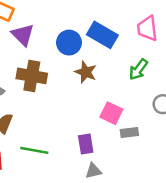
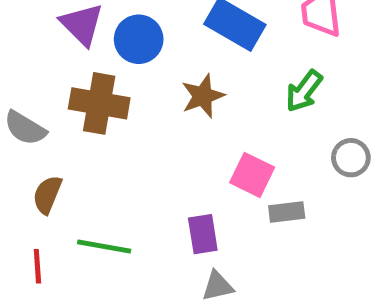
blue circle: (69, 43) -> (139, 39), moved
brown star: (86, 72) -> (203, 96), turned 30

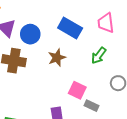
gray rectangle: (287, 212) -> (92, 106), turned 32

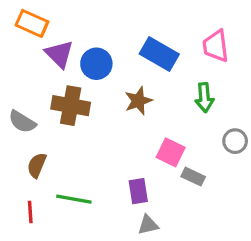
green arrow: (99, 56) -> (204, 98), turned -42

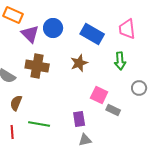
blue circle: (96, 64) -> (53, 28), moved

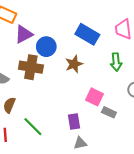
blue circle: (53, 28) -> (46, 47), moved
purple triangle: (30, 34) -> (24, 34), turned 48
green line: (39, 124) -> (33, 127), turned 35

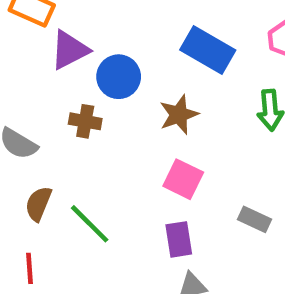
brown cross: (31, 67) -> (85, 121), size x0.6
pink square: (95, 97) -> (183, 179), moved
green line: (33, 127) -> (90, 224), moved

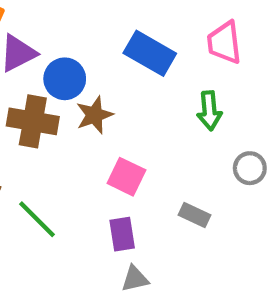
brown star: (179, 115) -> (94, 115), moved
brown cross: (85, 121) -> (33, 121), size x1.6

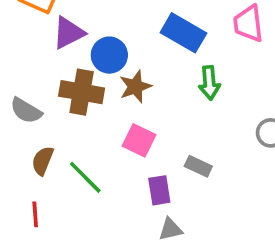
green arrow: (209, 111) -> (209, 83), moved
pink square: (126, 177) -> (139, 140), moved
gray rectangle: (194, 215) -> (198, 166), moved

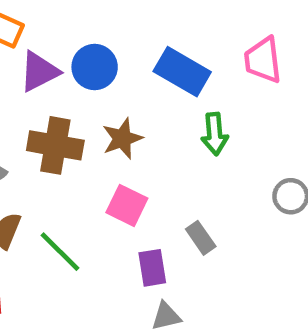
blue circle: (109, 55) -> (95, 67), moved
gray rectangle: (198, 166) -> (201, 238), turned 30

